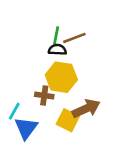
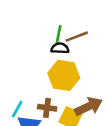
brown cross: (44, 95) -> (47, 108), moved

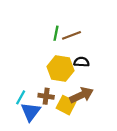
black semicircle: (60, 48) -> (81, 62), moved

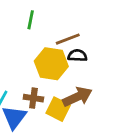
green line: (56, 33) -> (31, 20), moved
brown line: (72, 35) -> (68, 39), moved

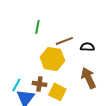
black semicircle: (77, 56) -> (87, 47), moved
brown arrow: (77, 97) -> (88, 78), moved, turned -90

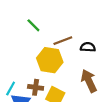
green line: (37, 27) -> (33, 25), turned -56

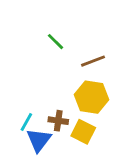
yellow hexagon: (50, 60) -> (92, 97), moved

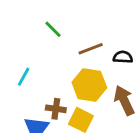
cyan line: (26, 122) -> (24, 77), moved

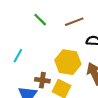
brown line: (91, 49) -> (74, 22), moved

